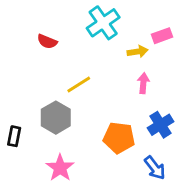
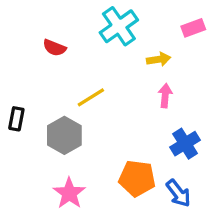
pink rectangle: (162, 36) -> (193, 28), moved
black rectangle: (14, 136) -> (16, 119), moved
orange pentagon: (119, 138) -> (137, 178), moved

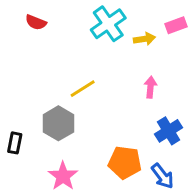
red semicircle: (54, 48) -> (36, 22), moved
yellow arrow: (159, 59) -> (144, 39), moved
black rectangle: (16, 119) -> (15, 143), moved

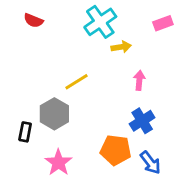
yellow arrow: (144, 39) -> (121, 47), moved
blue cross: (169, 131) -> (142, 121), moved
black rectangle: (15, 143) -> (25, 132), moved

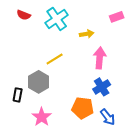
cyan cross: (100, 22) -> (57, 19), moved
pink arrow: (139, 80) -> (100, 58), size x1.5

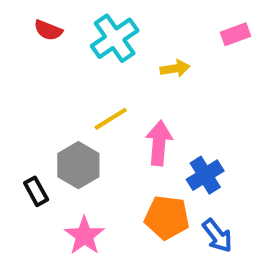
pink arrow: (100, 58) -> (159, 143), moved
black rectangle: (18, 95) -> (36, 191), turned -40

